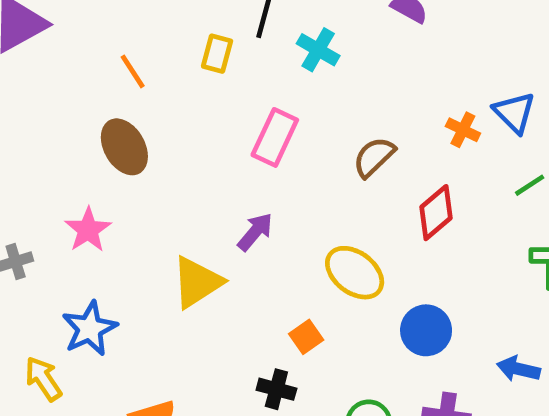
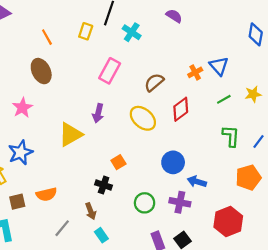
orange cross: (463, 130) -> (195, 72), turned 32
purple arrow: (255, 232) -> (98, 113), turned 150
yellow ellipse: (355, 273) -> (143, 118), moved
blue arrow: (518, 369) -> (197, 182), moved

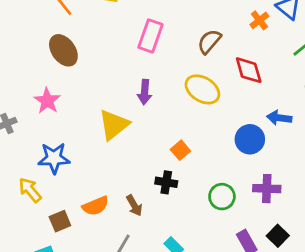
red diamond: (181, 109) -> (249, 70), turned -60
blue star: (20, 153) -> (54, 158), turned 30
blue arrow: (197, 182) -> (279, 118), moved
brown arrow: (91, 211) -> (134, 205), moved

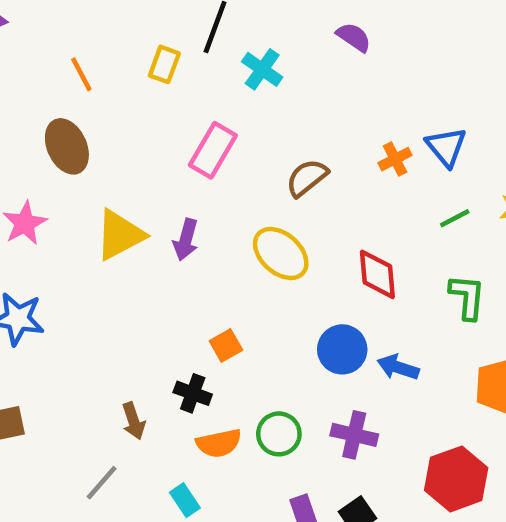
red diamond: (249, 70) -> (377, 274), moved
blue arrow: (279, 118) -> (398, 367), moved
yellow triangle: (114, 125) -> (120, 235), moved
orange semicircle: (96, 206) -> (219, 443), moved

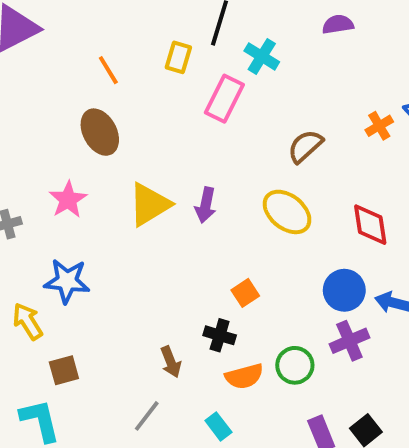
purple semicircle: (354, 37) -> (338, 24), turned -40
pink rectangle: (213, 150) -> (224, 99), moved
purple cross: (354, 435) -> (349, 341), moved, turned -33

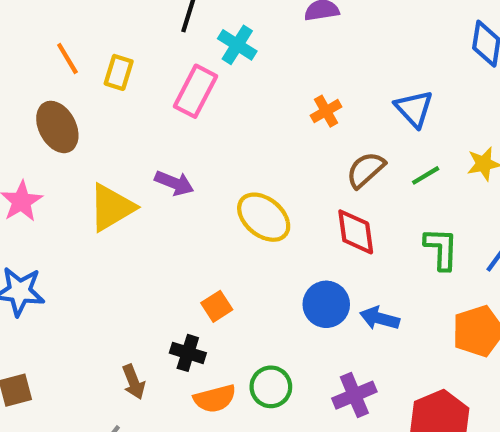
yellow rectangle: (178, 57) -> (119, 72), moved
orange cross: (379, 126) -> (326, 111), moved
brown semicircle: (305, 146) -> (366, 170), moved
purple arrow: (206, 205) -> (174, 183), moved, turned -80
purple cross: (349, 341) -> (354, 395), moved

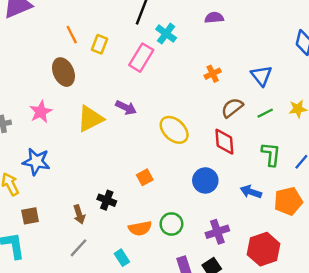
blue arrow: (380, 318) -> (251, 192), moved
black cross: (188, 353) -> (107, 200), moved
brown arrow: (134, 382) -> (79, 214), moved

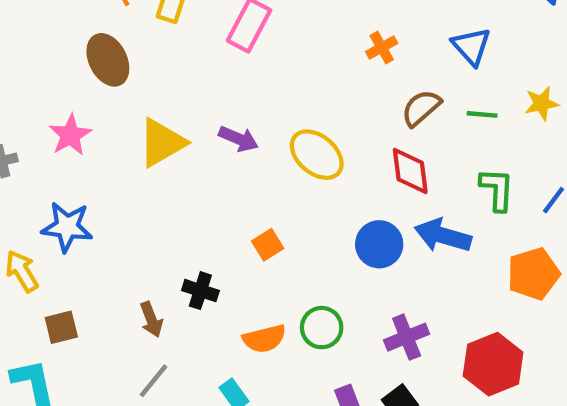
purple arrow: (126, 108) -> (239, 139), moved
green line: (265, 113) -> (482, 114), turned 35
blue arrow: (251, 192) -> (443, 236), moved, size x1.4

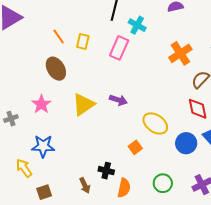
orange cross: (382, 48) -> (180, 53), size x1.6
yellow ellipse: (317, 155) -> (155, 123), moved
orange semicircle: (264, 339) -> (124, 188), moved, turned -60

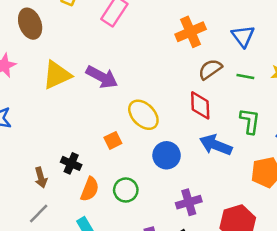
purple arrow: (118, 100) -> (102, 77), size x1.4
blue circle: (186, 143) -> (167, 155), moved
green circle: (163, 183) -> (126, 190), moved

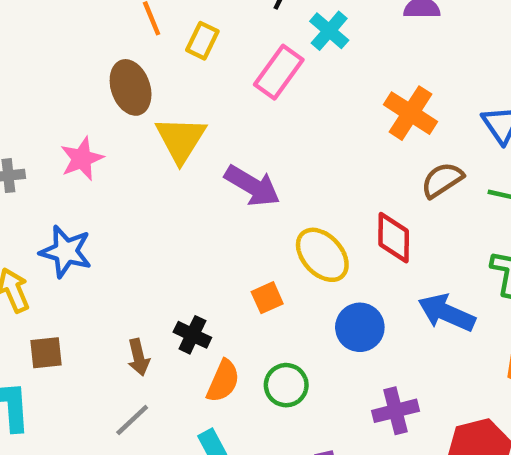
orange cross: (191, 32) -> (411, 113), turned -36
yellow triangle: (57, 75) -> (181, 139), moved, turned -36
red diamond: (200, 105) -> (394, 238), moved

